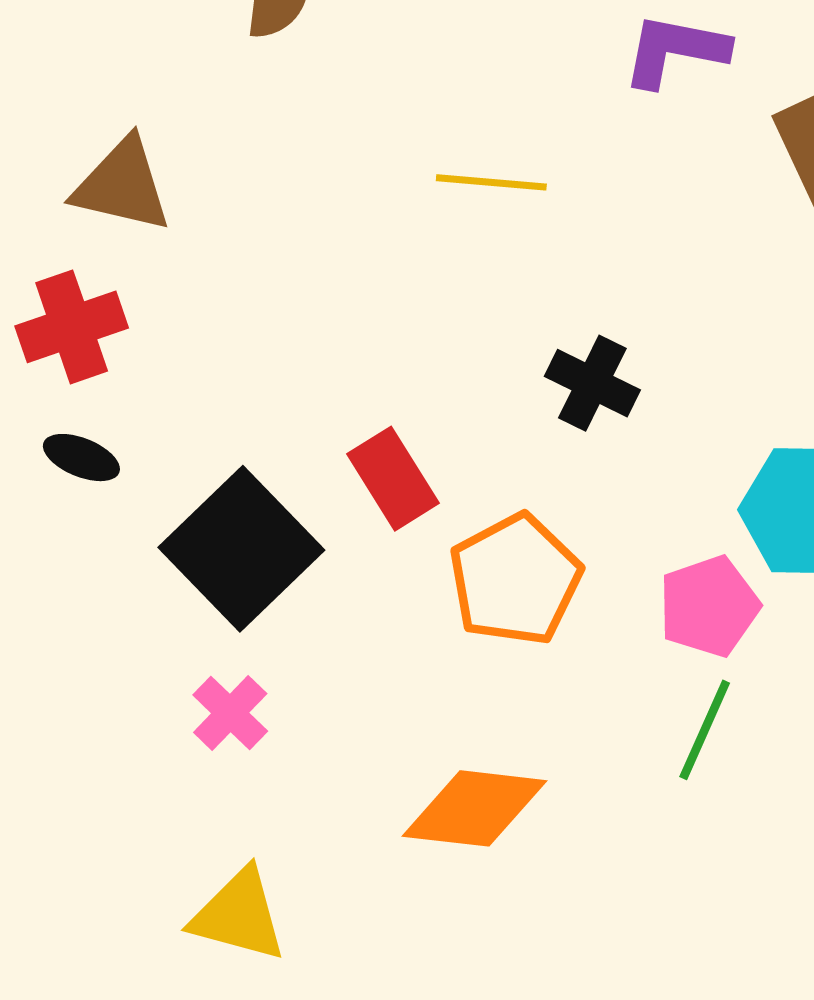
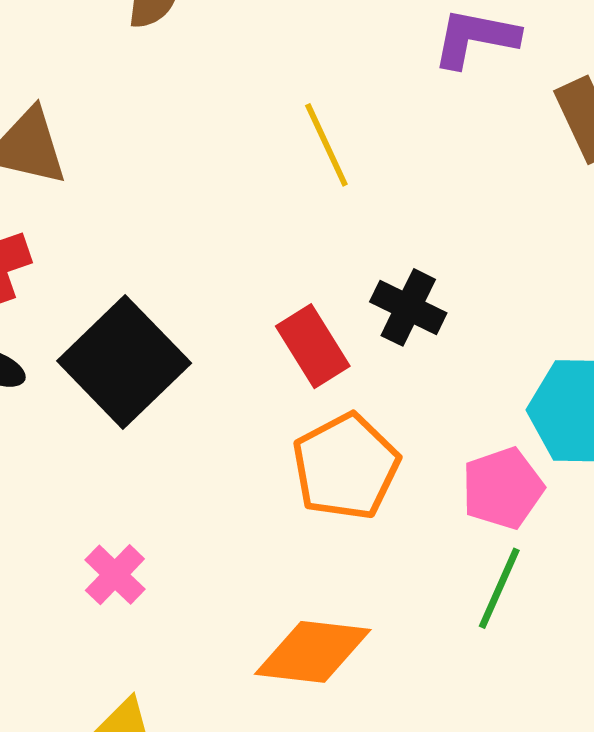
yellow line: (491, 182) -> (326, 145), turned 60
red rectangle: (393, 479) -> (313, 346), moved
black square: (241, 549) -> (124, 362), moved

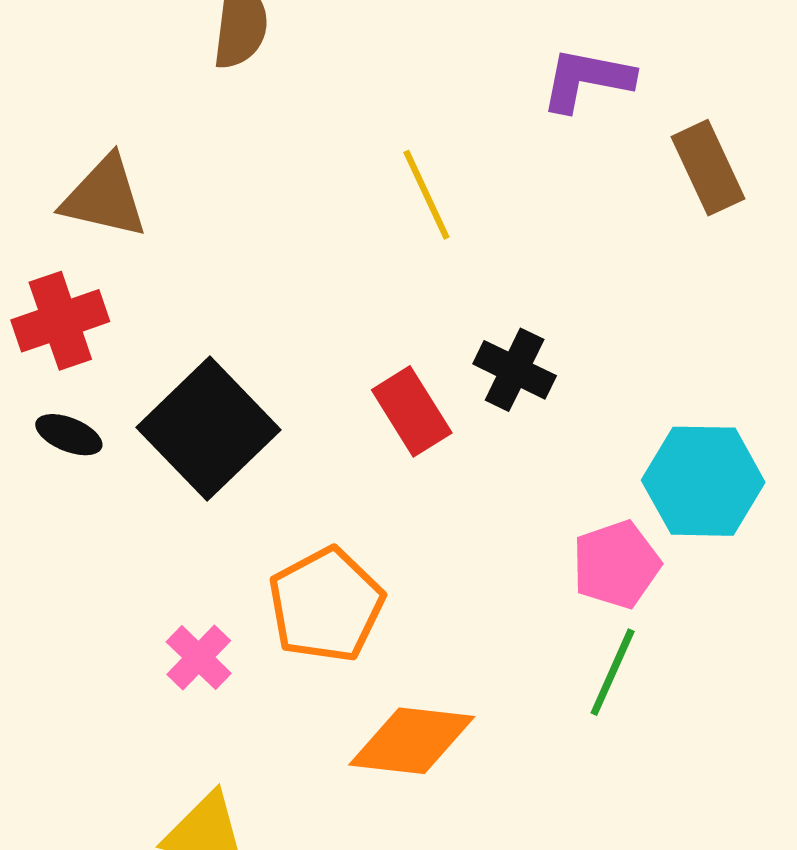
orange pentagon: (346, 467) -> (326, 605), moved

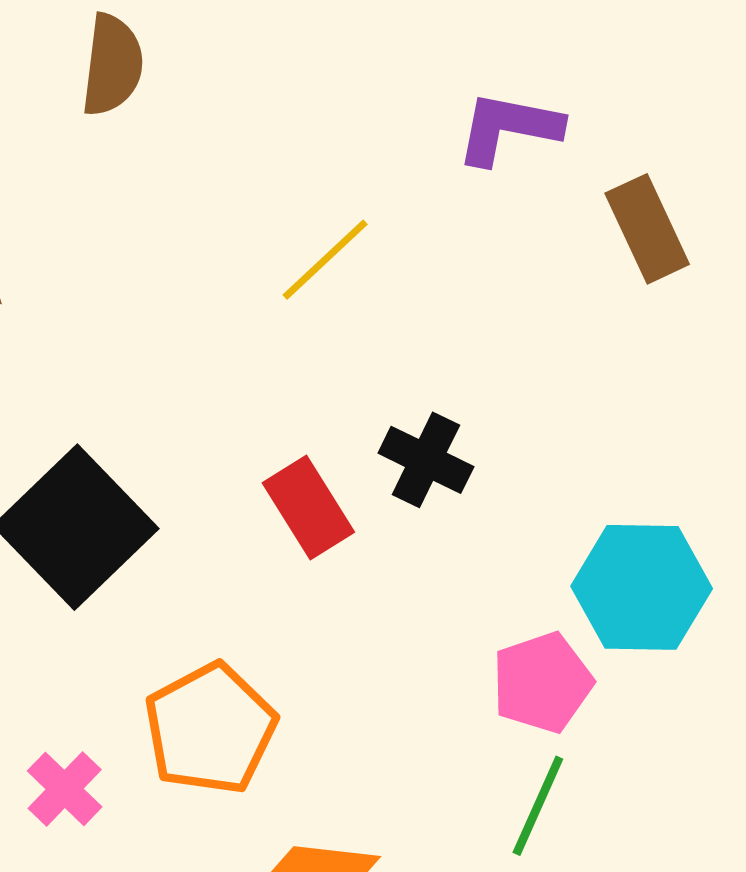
yellow line: (426, 195) -> (325, 260), turned 72

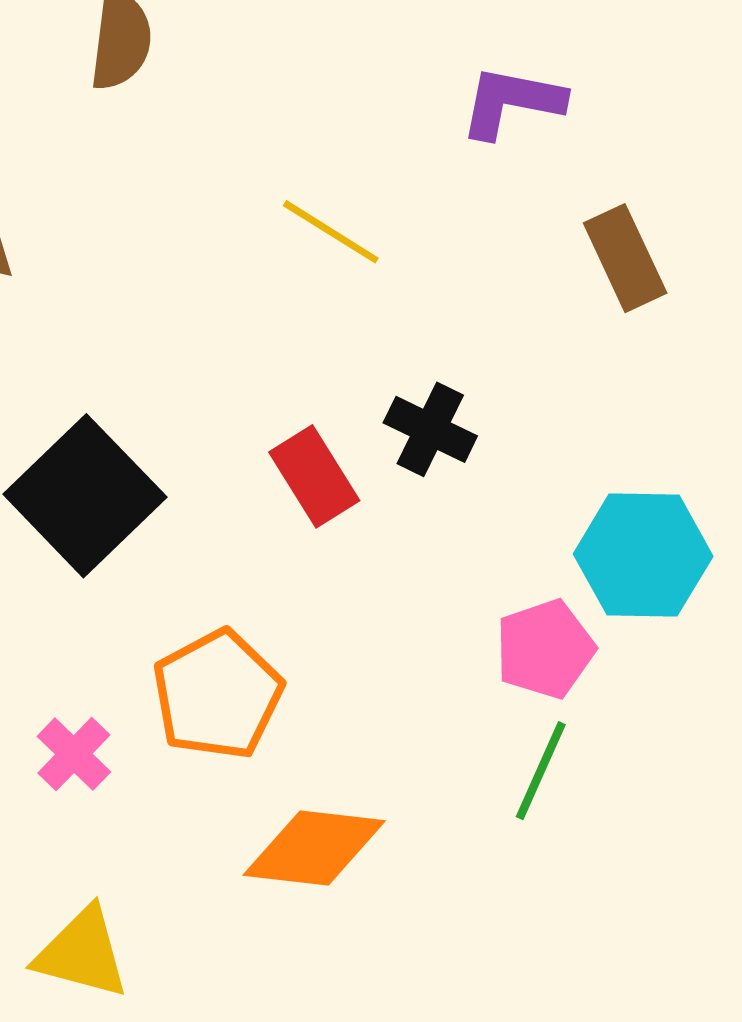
brown rectangle: (647, 229) -> (625, 258), moved
yellow line: (325, 260) -> (331, 232), turned 75

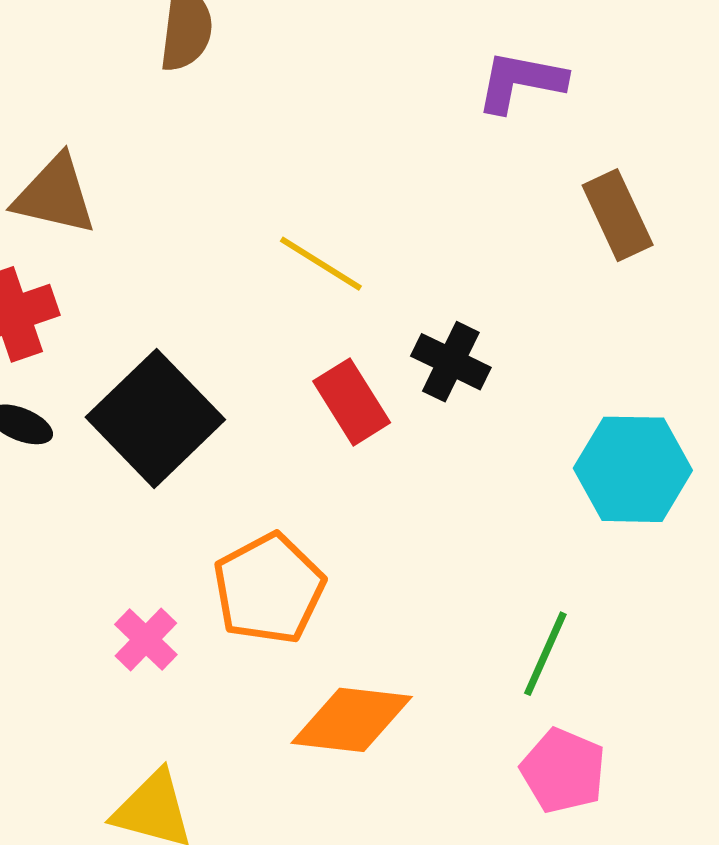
yellow line: (331, 232) -> (321, 264), moved
pink pentagon: (545, 649) -> (563, 771), moved, turned -30

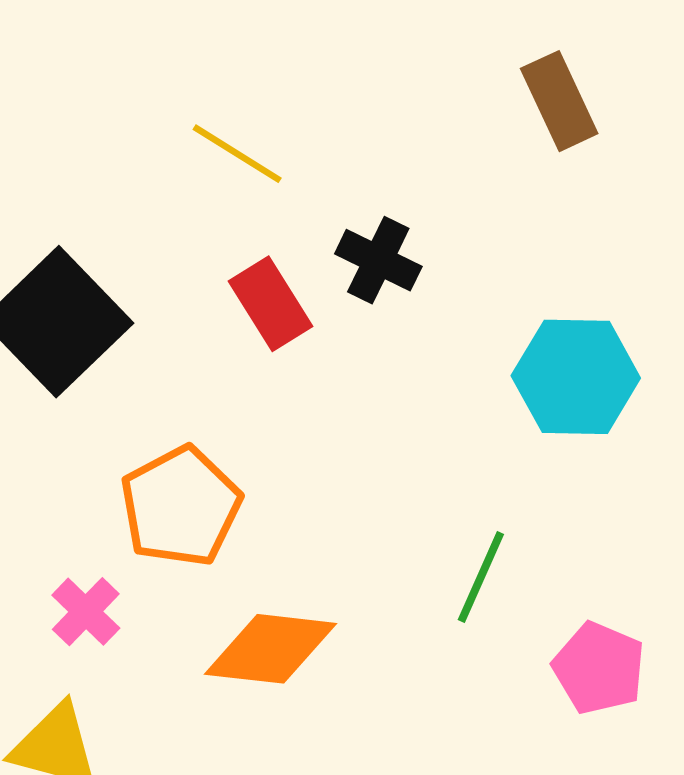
pink cross: (146, 639) -> (86, 612), moved
pink pentagon: (563, 771) -> (599, 668), moved

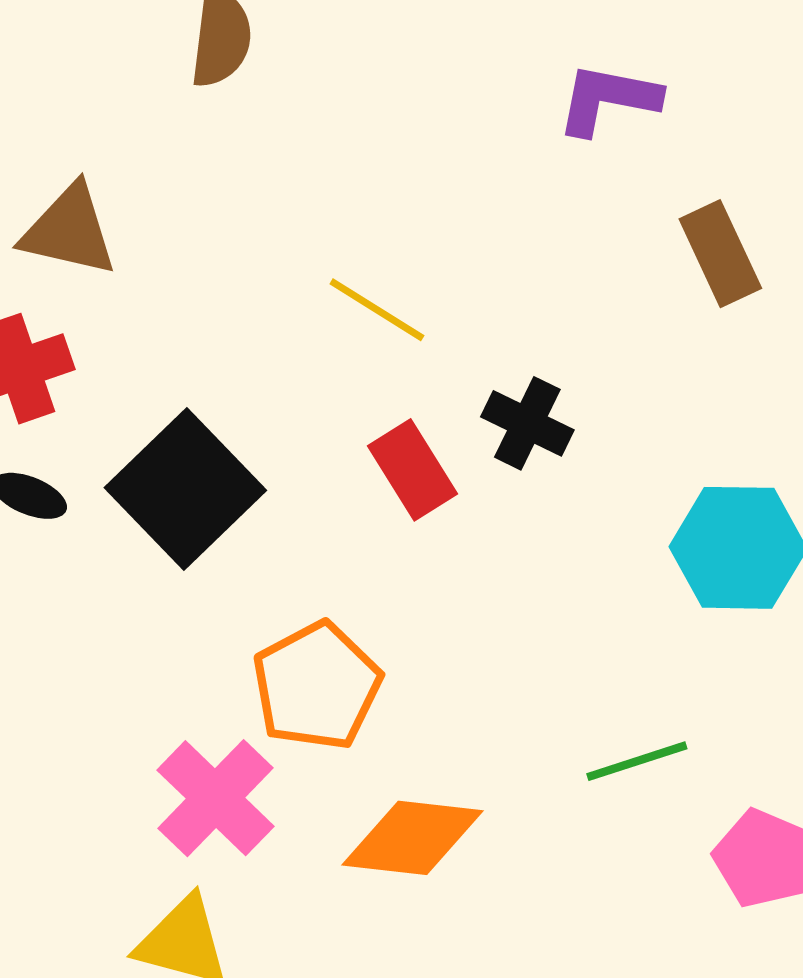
green line: (481, 577) -> (637, 761), turned 48
pink cross: (86, 612) -> (215, 798), size x1.6

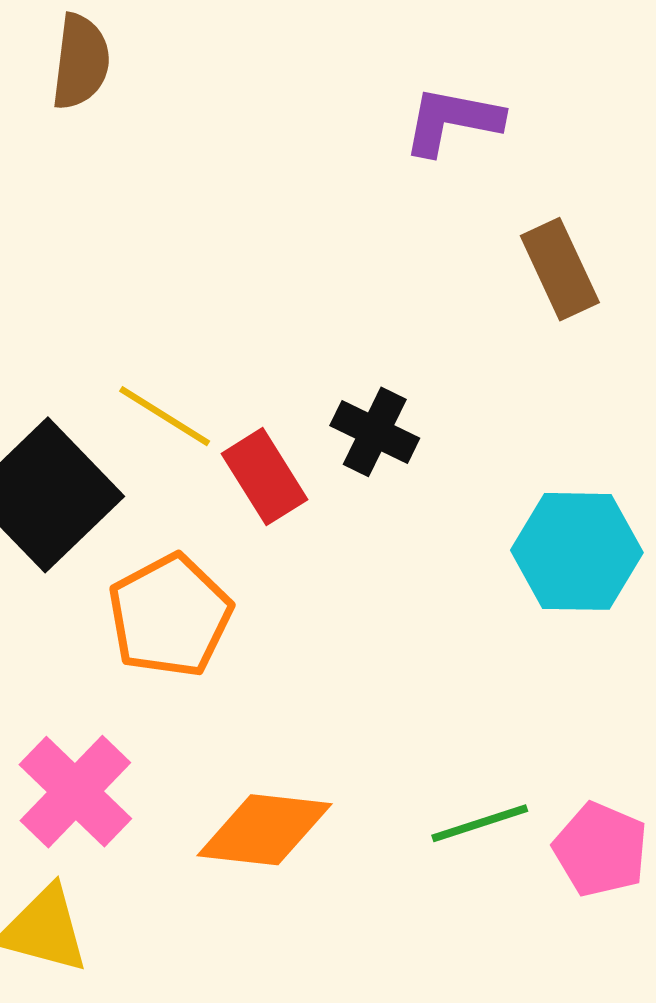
yellow line: (377, 310) -> (165, 416), moved
orange pentagon: (317, 686) -> (170, 616), moved
green line: (637, 761) -> (480, 823), moved

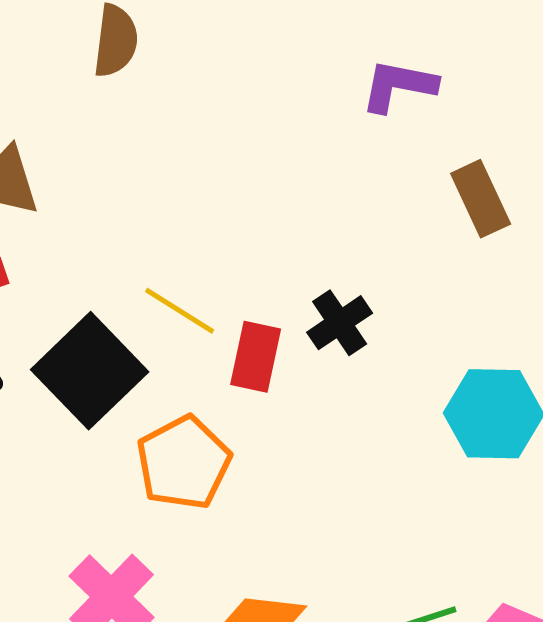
black cross: (375, 432) -> (340, 323), turned 30
red rectangle: (264, 477) -> (256, 357), turned 44

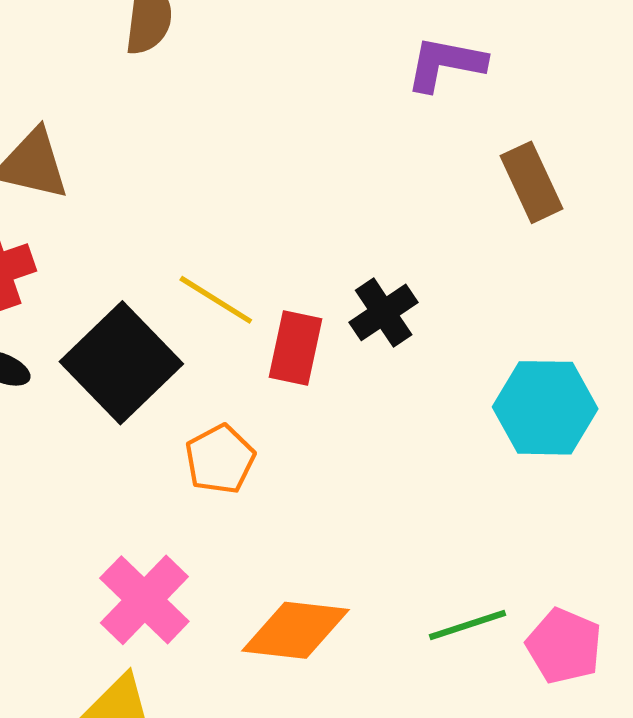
orange pentagon: (184, 463) -> (220, 459), size x0.7

